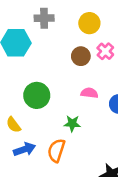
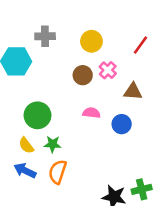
green star: (72, 124) -> (53, 144), moved
yellow semicircle: (13, 125) -> (26, 145), moved
blue arrow: (25, 149) -> (25, 171), turned -135

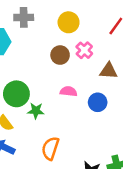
green star: (53, 144) -> (36, 111), moved
orange semicircle: (58, 172) -> (50, 148), moved

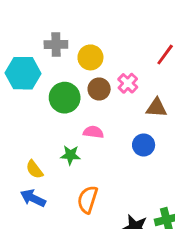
yellow circle: (69, 22) -> (90, 57), moved
pink semicircle: (69, 91) -> (93, 132), moved
green circle: (16, 94) -> (65, 98), moved

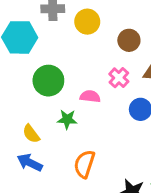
pink cross: (128, 83) -> (119, 78), moved
brown circle: (99, 89) -> (129, 40), moved
green circle: (65, 98) -> (48, 81), moved

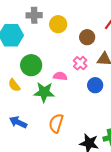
green star: (67, 119) -> (44, 92), size x1.5
yellow semicircle: (31, 134) -> (14, 85), moved

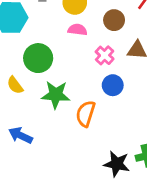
pink semicircle: (60, 76) -> (77, 30), moved
blue circle: (95, 85) -> (113, 85), moved
orange semicircle: (56, 123) -> (86, 114), moved

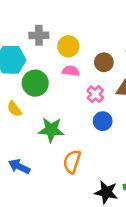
green circle: (38, 58) -> (35, 83), moved
yellow semicircle: (15, 85) -> (14, 109), moved
orange semicircle: (86, 114) -> (72, 162), moved

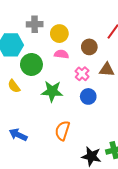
green star: (51, 130) -> (52, 91), moved

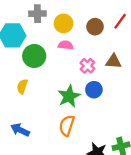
brown circle: (89, 47) -> (95, 27), moved
yellow semicircle: (14, 86) -> (22, 86), moved, turned 56
green star: (52, 91) -> (69, 96), moved, turned -30

